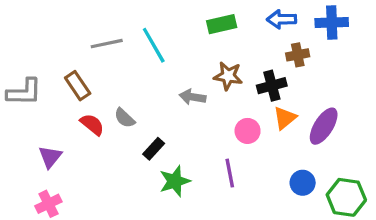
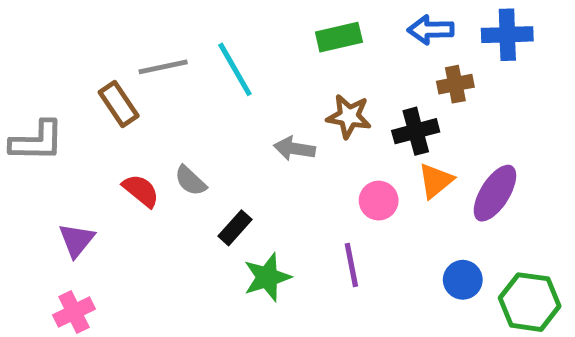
brown rectangle: (78, 86) -> (119, 104), moved

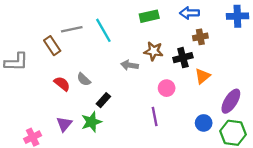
blue cross: (507, 35) -> (237, 16), moved
orange triangle: (436, 181) -> (203, 76), moved
purple ellipse: (495, 193) -> (231, 101), moved
purple triangle: (77, 240) -> (64, 124), moved
green star: (267, 277) -> (91, 122), moved

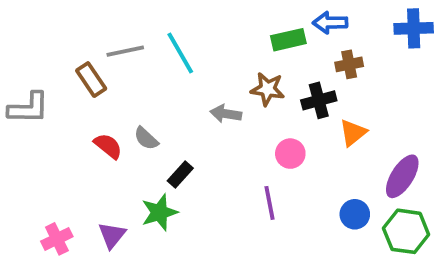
green rectangle: (149, 16) -> (288, 40), moved
purple triangle: (64, 124) -> (112, 235), moved

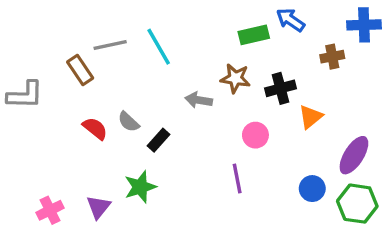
blue arrow: (330, 23) -> (291, 20), turned 36
brown cross: (349, 64) -> (332, 57), moved
black rectangle: (180, 174) -> (159, 140), moved

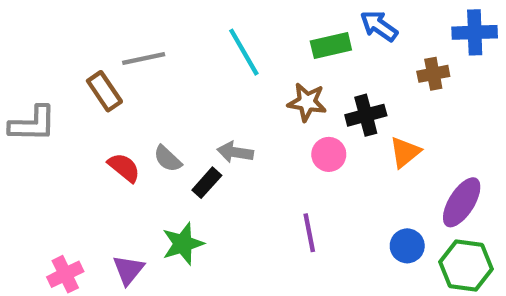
cyan line: (159, 47) -> (244, 52), moved
gray arrow: (199, 100) -> (235, 152), moved
pink circle: (255, 135) -> (329, 154), moved

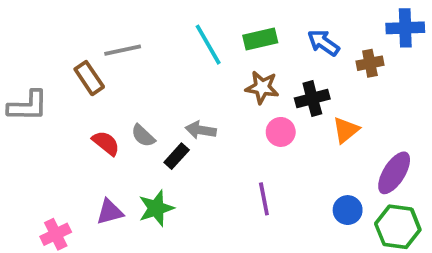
blue arrow: (379, 26) -> (323, 43), moved
green rectangle: (331, 45) -> (260, 39), moved
purple triangle: (128, 270) -> (110, 212), moved, turned 36

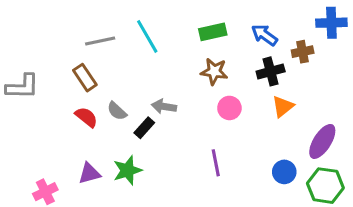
cyan line: (208, 45) -> (147, 36), moved
brown rectangle: (89, 78) -> (85, 78), moved
black cross: (312, 98) -> (271, 71), moved

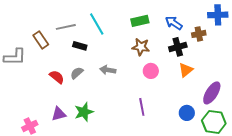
brown rectangle: (85, 78) -> (41, 40), moved
gray semicircle: (117, 111) -> (77, 73), turned 96
black rectangle: (144, 128) -> (80, 46), moved, turned 64

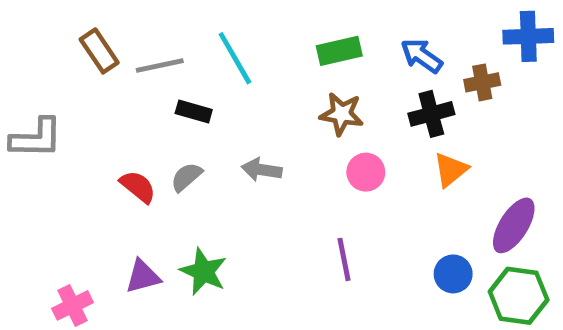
brown rectangle: (41, 40) -> (99, 51), moved
green star: (84, 112) -> (203, 272), turned -30

